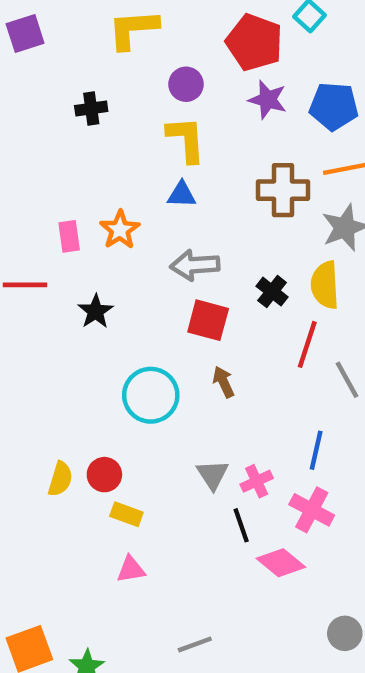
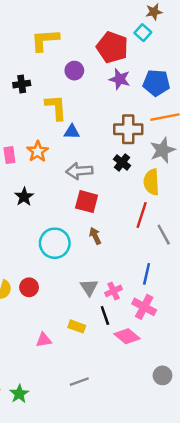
yellow L-shape: (186, 139) -> (56, 107), moved
black cross: (272, 292) -> (122, 162), moved
yellow rectangle: (126, 514) -> (77, 326), moved

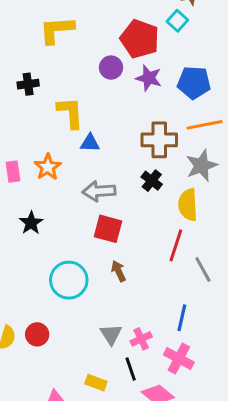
purple circle: (74, 71) -> (111, 68), moved

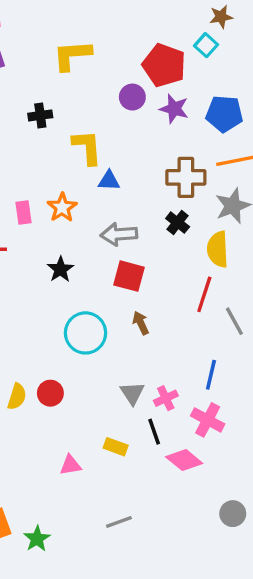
black star: (31, 223) -> (60, 269), moved

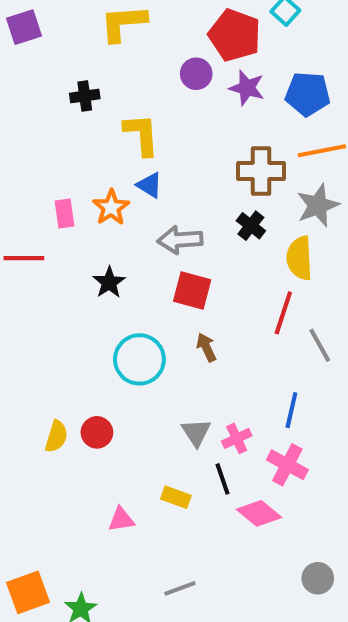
blue triangle: (109, 181) -> (150, 185), moved, turned 30

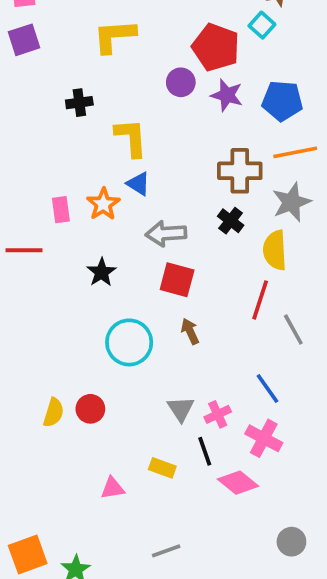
blue line: (291, 410) -> (267, 389), turned -48

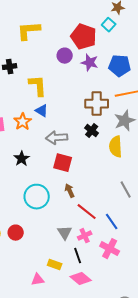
red line: (260, 300) -> (87, 212), moved, turned -70
pink diamond: (238, 483) -> (81, 279), moved
pink triangle: (113, 488) -> (38, 280), moved

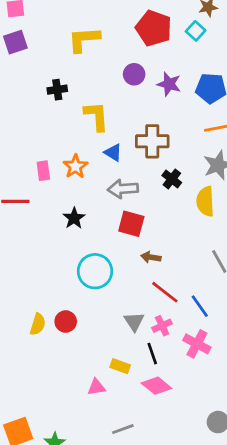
red pentagon: (84, 37) -> (154, 28), moved
brown cross: (97, 104) -> (152, 141), moved
blue triangle: (42, 111) -> (113, 152), moved
brown arrow: (70, 191) -> (151, 257), moved, turned -56

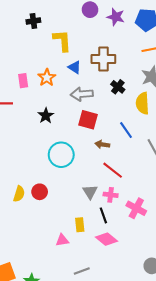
blue line: (200, 306) -> (126, 130), moved
pink cross: (162, 326) -> (111, 195), turned 32
yellow rectangle: (120, 366) -> (80, 225), turned 64

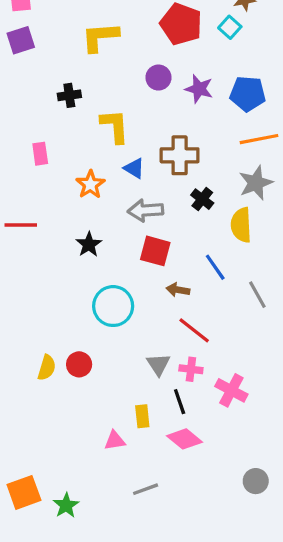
pink rectangle: (23, 81) -> (40, 154), moved

